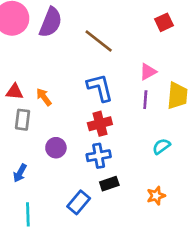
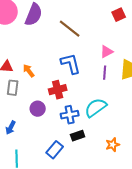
red cross: (100, 124) -> (58, 90), moved
cyan semicircle: (161, 146) -> (96, 108), moved, size x1.6

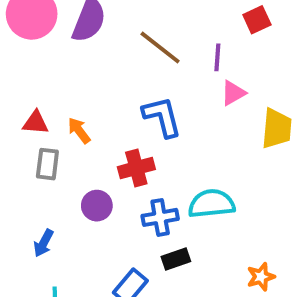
purple line: (105, 73) -> (217, 57), moved
cyan semicircle: (96, 108) -> (211, 204), turned 30
orange star: (113, 145) -> (261, 277), moved

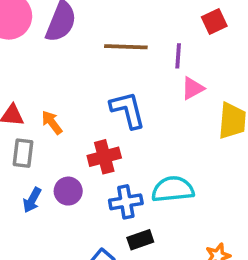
brown line: (160, 48) -> (126, 47), turned -36
blue arrow: (43, 243) -> (32, 200), moved

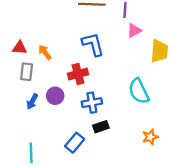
cyan semicircle: (173, 189) -> (139, 91), moved, turned -110

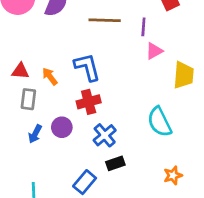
blue L-shape: (93, 44) -> (87, 67), moved
blue cross: (92, 103) -> (105, 135), turned -30

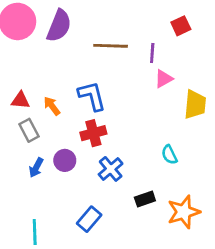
gray rectangle: (28, 99) -> (29, 130), turned -35
cyan semicircle: (159, 122) -> (169, 155), size x0.6
black rectangle: (115, 163) -> (145, 199), moved
orange star: (173, 175) -> (184, 212), size x1.6

